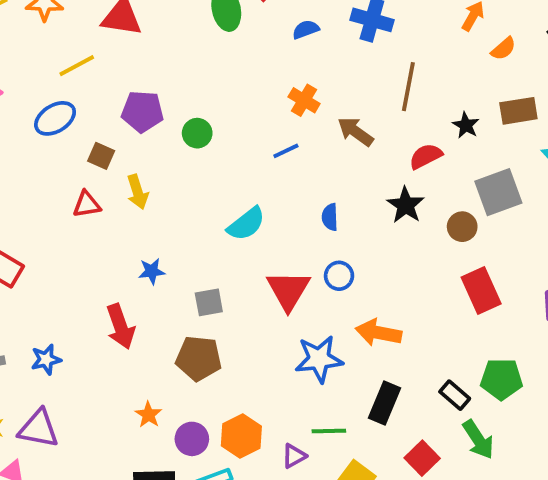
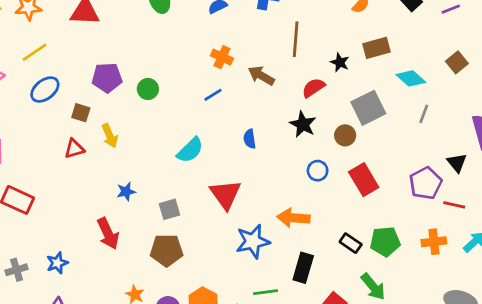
yellow line: (77, 66) -> (34, 52), moved
blue circle: (339, 276) -> (318, 171), moved
black rectangle: (455, 395) -> (351, 243), moved

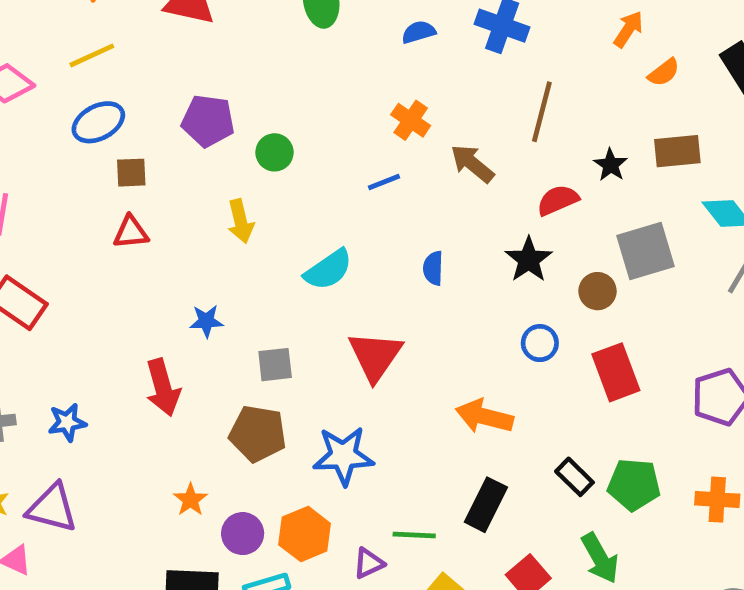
brown square: (81, 113) -> (131, 173), moved, turned -30
yellow arrow: (110, 136) -> (241, 221), moved
blue star: (253, 241) -> (343, 456), moved

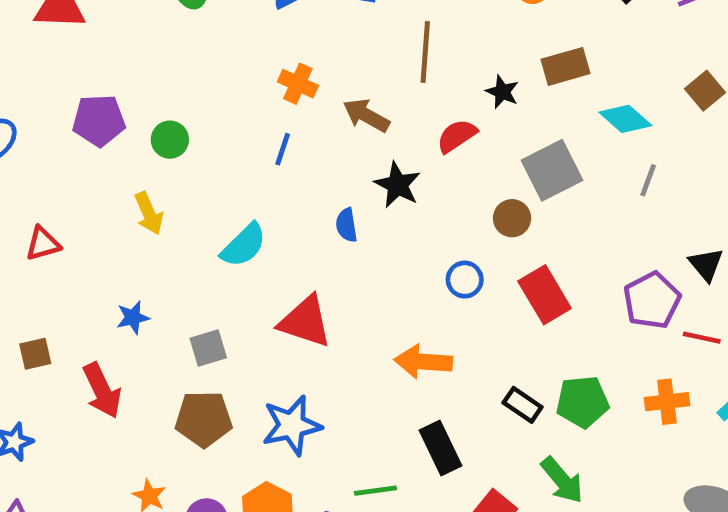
brown square: (131, 173) -> (35, 354), moved
blue line: (384, 182) -> (283, 149), turned -40
black star: (529, 260) -> (398, 185), moved
red triangle: (375, 356) -> (305, 322), turned -36
black rectangle: (486, 505) -> (441, 448), turned -42

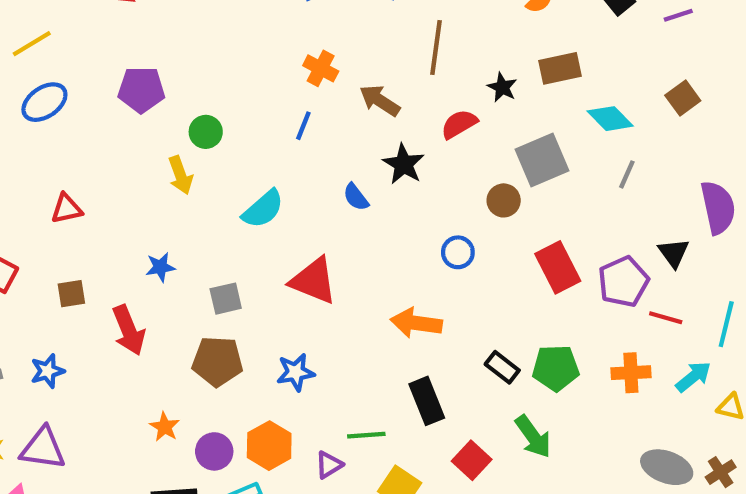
green circle: (170, 140) -> (206, 132), moved
blue semicircle: (347, 225) -> (356, 197), turned -32
red triangle: (43, 244) -> (67, 209), moved
red rectangle: (545, 295) -> (558, 267), moved
blue star: (292, 425) -> (295, 372), size x0.7

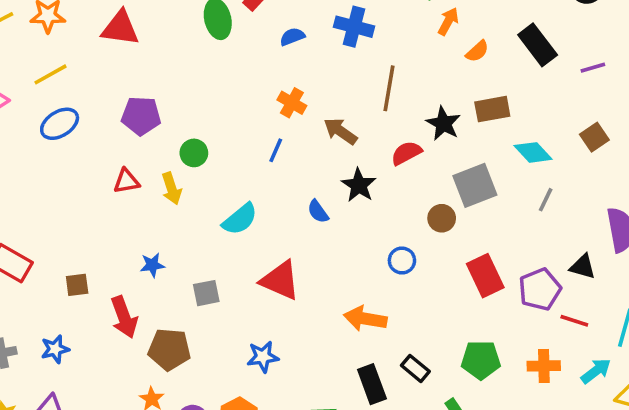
black star: (502, 87) -> (443, 123), size x1.4
red triangle: (67, 209) -> (126, 181), moved
black triangle: (674, 253) -> (583, 267), turned -40
brown pentagon: (217, 361) -> (169, 349), moved
black rectangle: (502, 367) -> (415, 368), moved

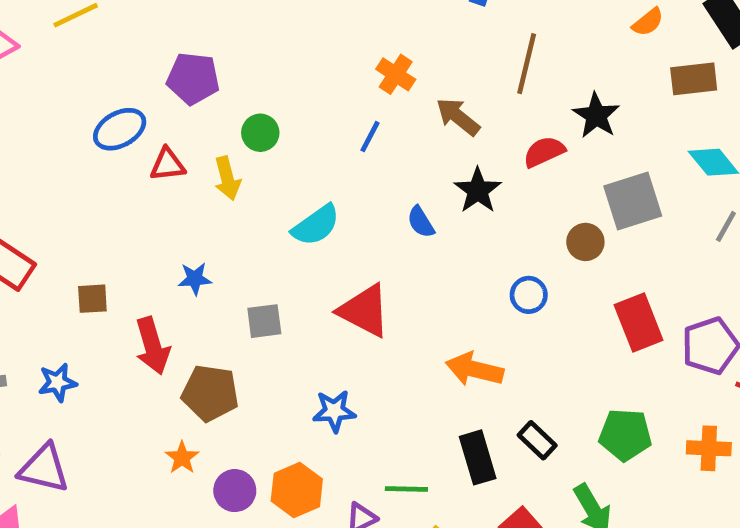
brown rectangle: (492, 109) -> (694, 79), moved
blue ellipse: (60, 124) -> (120, 129), moved

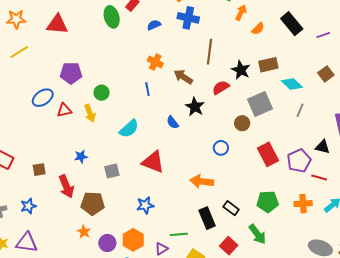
brown rectangle: (694, 79) -> (268, 65), moved
blue line: (370, 137) -> (147, 89), turned -32

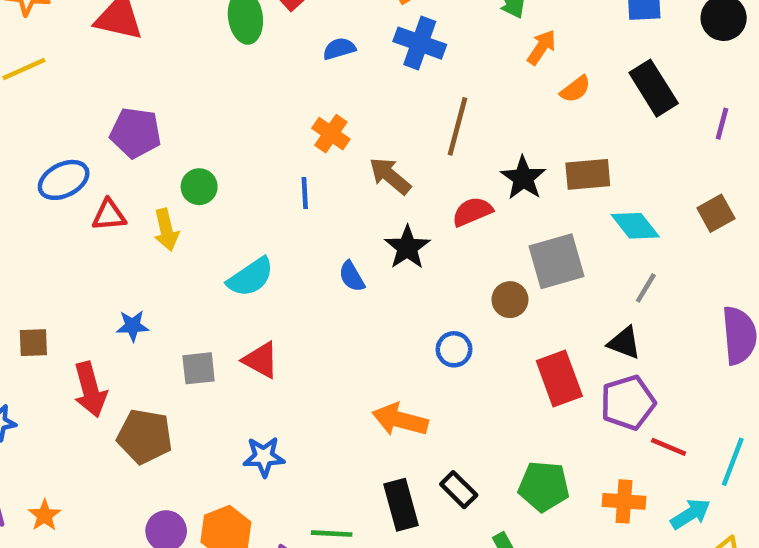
purple line: (323, 35) -> (722, 124), turned -64
black triangle: (322, 147) -> (624, 343), moved
red triangle: (153, 162) -> (261, 360), moved, size x0.7
orange star: (84, 232) -> (45, 515), moved

